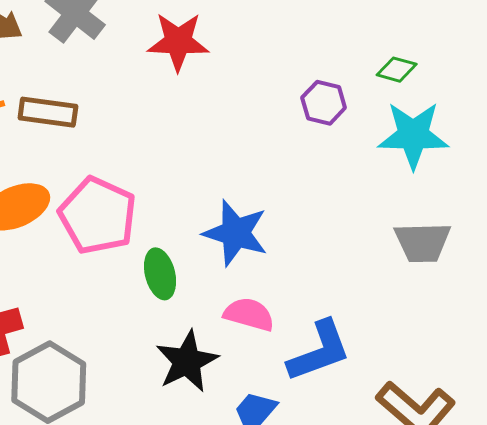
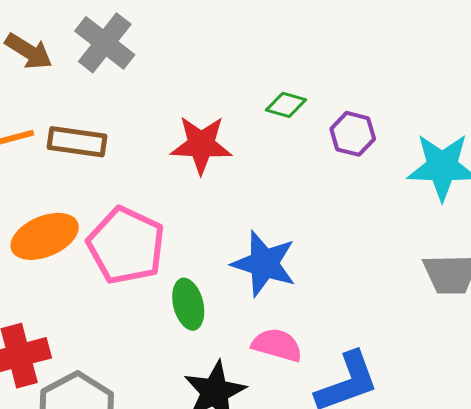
red star: (178, 42) -> (201, 145), moved
green diamond: (397, 70) -> (286, 105), moved

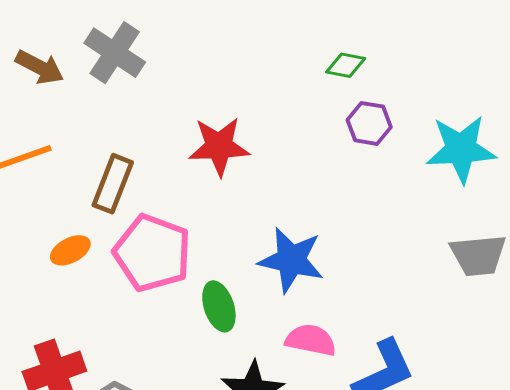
green diamond: (286, 105) -> (346, 65), moved
brown rectangle: (77, 142) -> (113, 184), moved, turned -72
orange ellipse: (45, 236) -> (70, 250), size x0.6

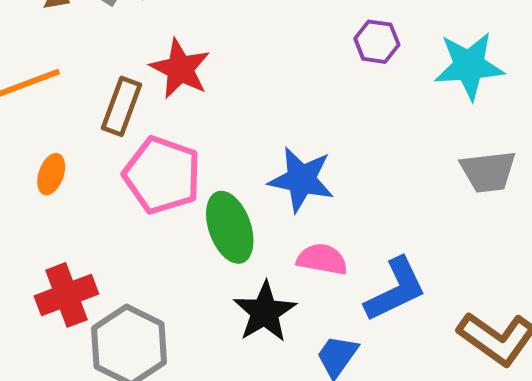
red star: (219, 146) -> (180, 69), moved, turned 30
orange ellipse: (70, 250) -> (51, 174), moved, turned -42
green ellipse: (219, 306) -> (230, 227), size x1.4

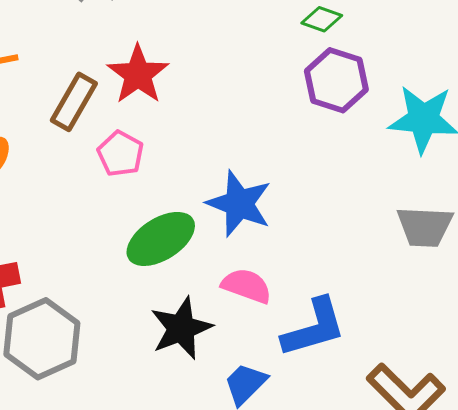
purple hexagon: (377, 42) -> (336, 80), size x1.4
pink pentagon: (162, 175) -> (120, 154), moved, size x0.6
green ellipse: (230, 227) -> (161, 239), turned 68

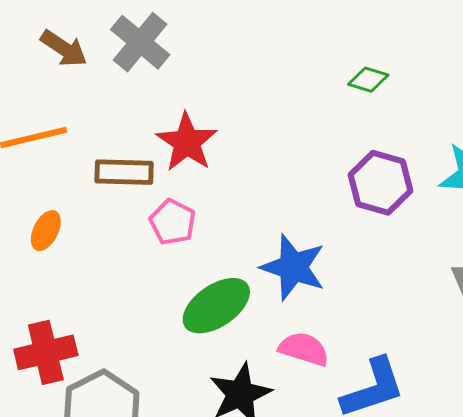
purple hexagon: (336, 80) -> (381, 183), moved
brown rectangle: (74, 102) -> (124, 172), turned 64

